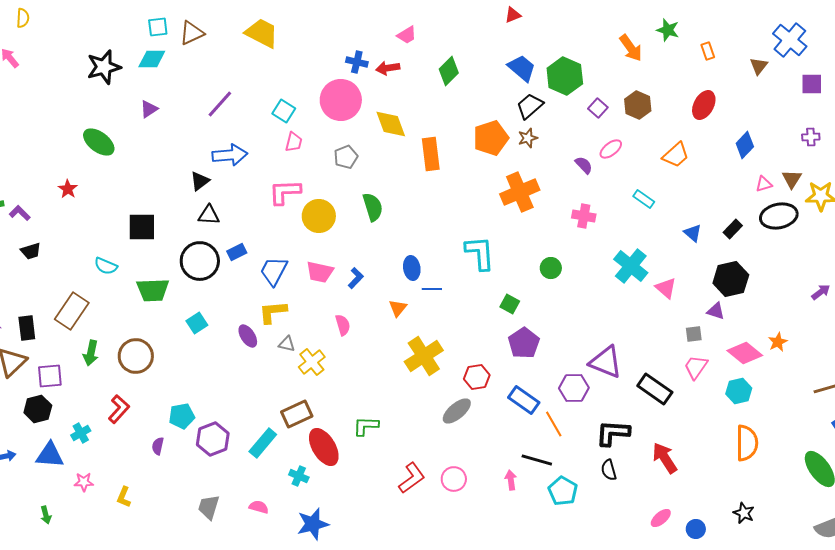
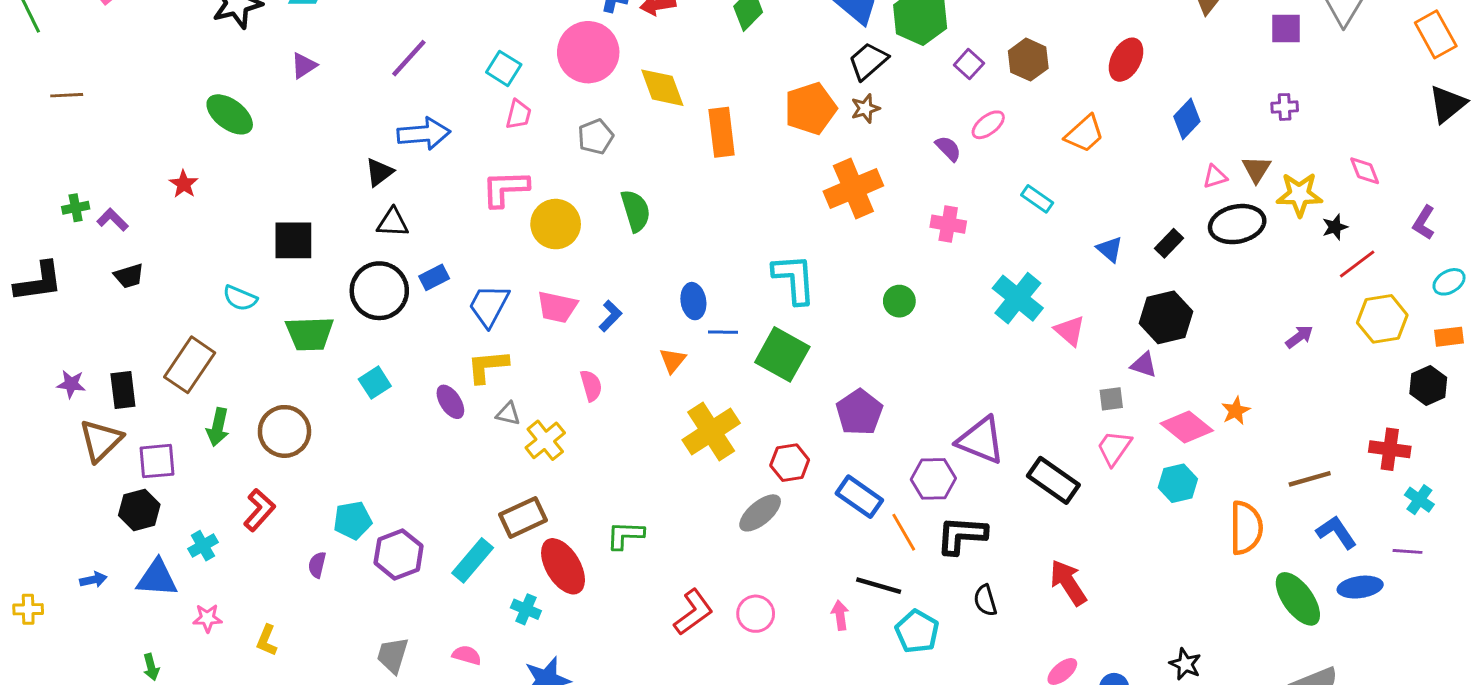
green square: (510, 304) -> (782, 354), moved, size x1.8
black L-shape: (613, 433) -> (962, 535), moved
orange semicircle: (747, 443) -> (1246, 528), moved

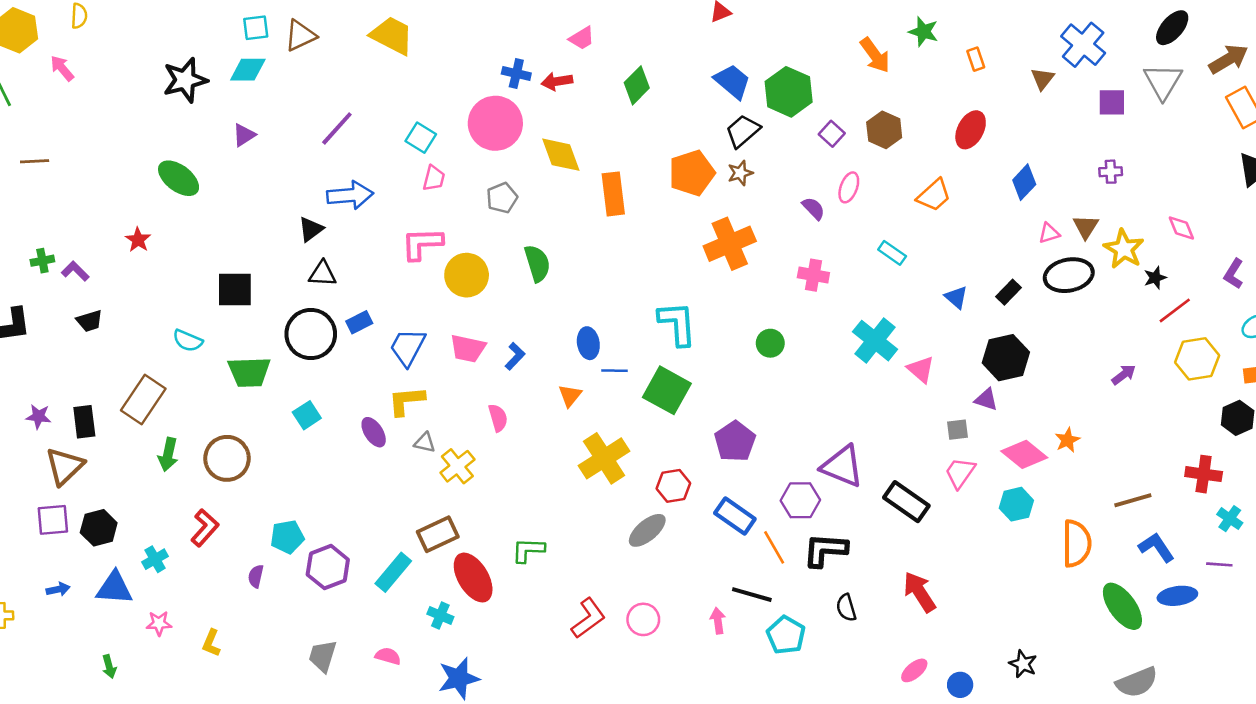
pink ellipse: (988, 125) -> (849, 187), turned -32
yellow star: (1299, 194) -> (1124, 249), turned 30
purple square: (157, 461) -> (53, 520), moved

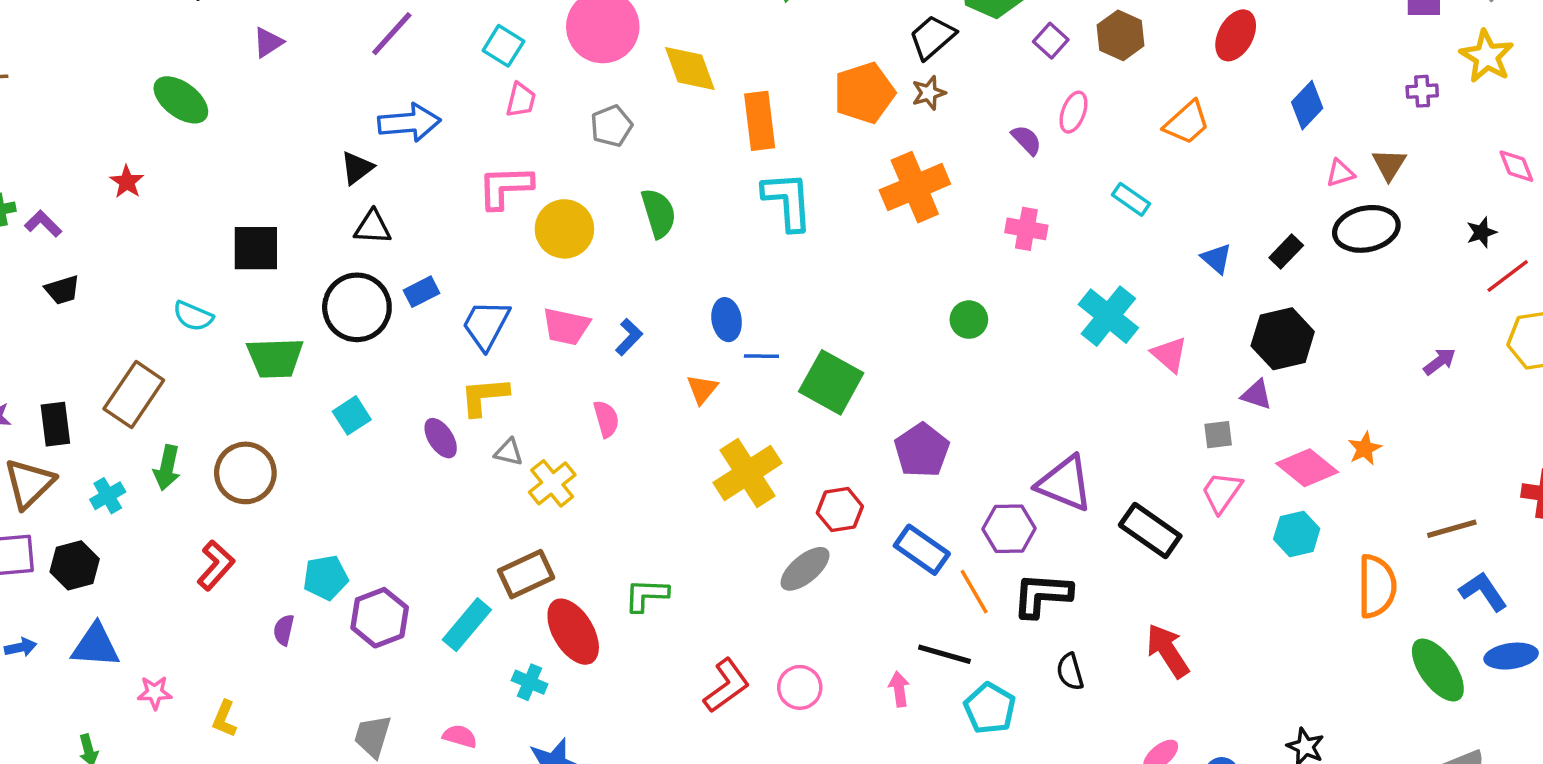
yellow star: (1124, 249) -> (1487, 56), moved
cyan L-shape: (677, 324) -> (788, 201), moved
cyan cross: (155, 559) -> (108, 496), moved

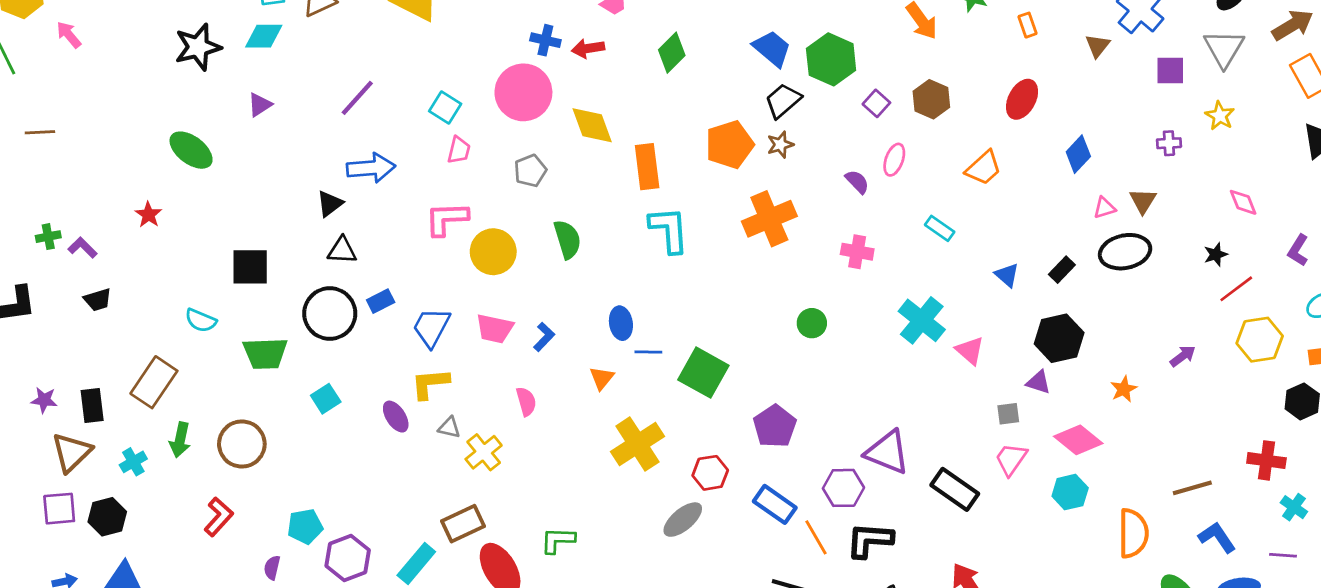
yellow star: (1487, 56) -> (1220, 116), size x0.7
orange star: (1365, 449) -> (1124, 389), moved

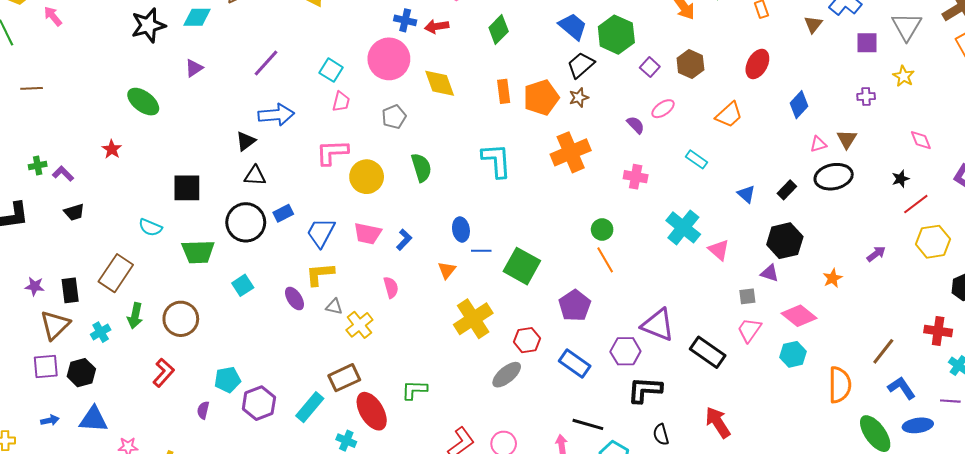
pink ellipse: (894, 160) -> (663, 109), turned 35
orange rectangle: (647, 167) -> (504, 91), moved, size x0.7
brown line: (1192, 488) -> (883, 351), turned -36
orange line: (816, 537) -> (605, 260), moved

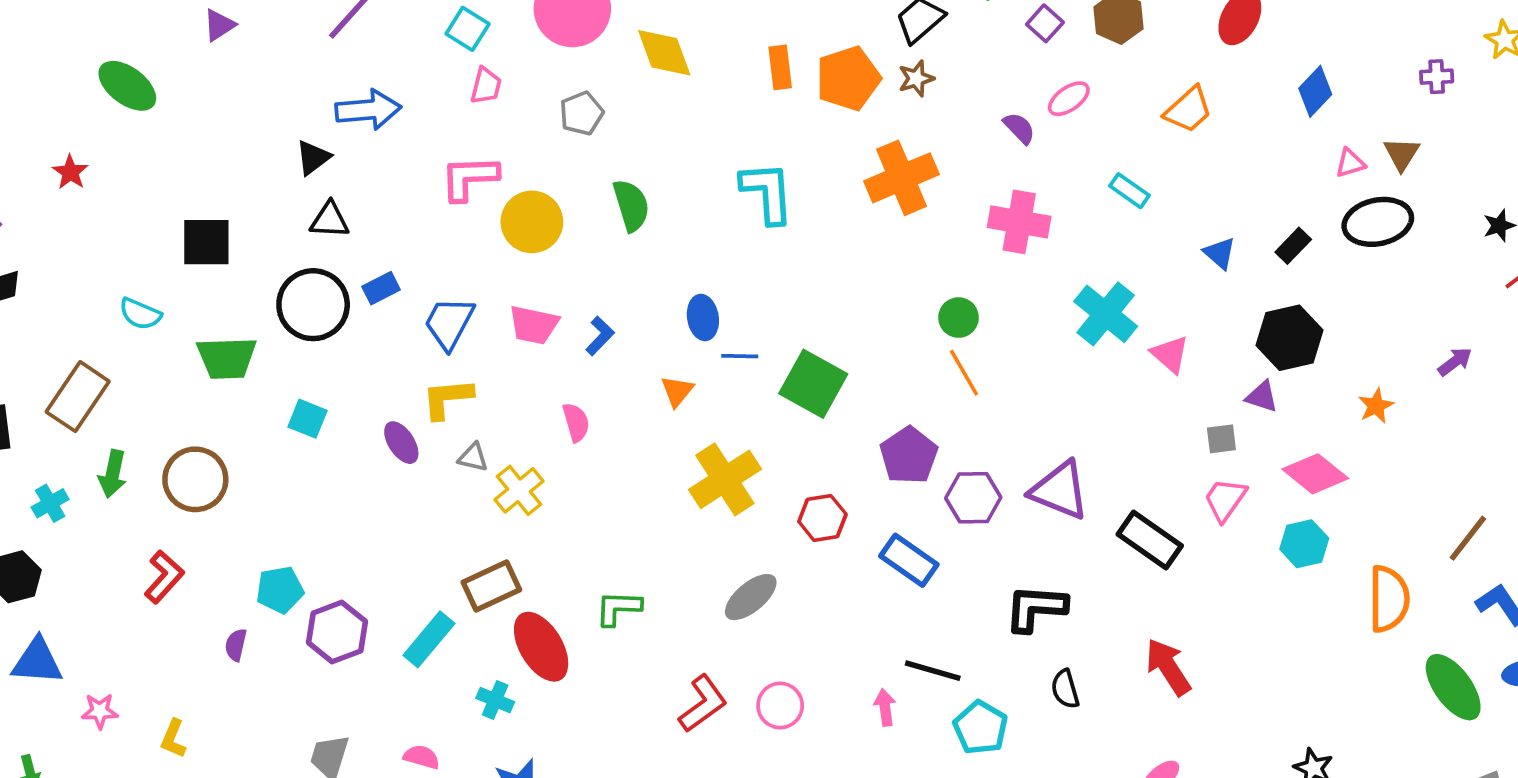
pink cross: (636, 177) -> (1019, 222), size x1.4
cyan square: (243, 285) -> (308, 419), turned -35
purple hexagon: (625, 351) -> (973, 498), moved
gray ellipse: (507, 375) -> (751, 597), moved

